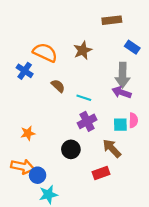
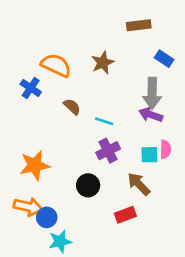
orange star: (28, 133) -> (35, 165), size x1.6

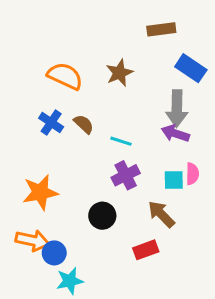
blue rectangle: (164, 59) -> (191, 68), size x1.4
blue cross: (31, 88) -> (51, 123), moved

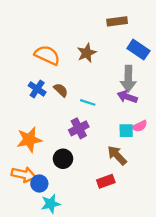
pink semicircle: (192, 174) -> (140, 126), turned 63
purple cross: (126, 175) -> (79, 128), moved
black circle: (102, 216) -> (63, 159), moved

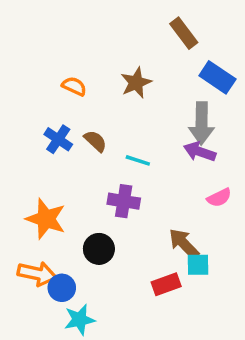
brown rectangle: (117, 21) -> (184, 33), turned 60
orange semicircle: (47, 55) -> (74, 86), size x0.6
purple cross: (79, 128) -> (124, 201), turned 36
cyan square: (126, 131) -> (198, 265), moved
orange star: (29, 140) -> (46, 219), turned 30

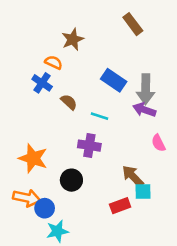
blue rectangle: (217, 77) -> (114, 80), moved
brown star: (136, 83) -> (73, 39), moved
blue cross: (58, 139) -> (42, 83), moved
pink semicircle: (219, 198) -> (158, 143), turned 90

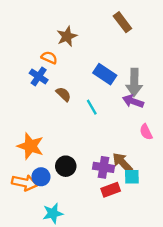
cyan line: (100, 116) -> (92, 107), turned 42
purple cross: (89, 146) -> (104, 167), moved
blue circle: (45, 208) -> (41, 177), moved

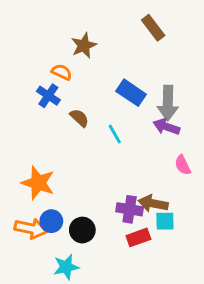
brown arrow: (122, 163) -> (153, 203), turned -35
black circle: (66, 166) -> (82, 230), moved

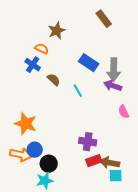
brown arrow: (153, 203) -> (110, 163), moved
cyan square: (165, 221) -> (116, 176), moved
black circle: (82, 230) -> (49, 164), moved

